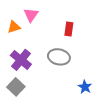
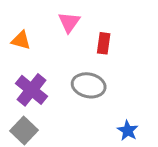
pink triangle: (31, 15) -> (69, 22), moved
orange triangle: (14, 27) -> (21, 40), turned 32

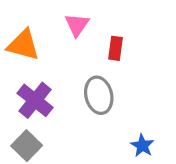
orange triangle: (21, 40) -> (23, 45), size x1.5
gray ellipse: (89, 85) -> (99, 95), turned 64

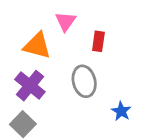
orange triangle: (23, 45) -> (37, 46), moved
blue star: (142, 146) -> (121, 111), moved

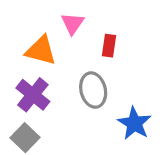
blue star: (121, 111) -> (134, 123), size x1.5

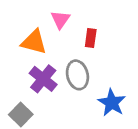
purple cross: (33, 95) -> (43, 79), moved

